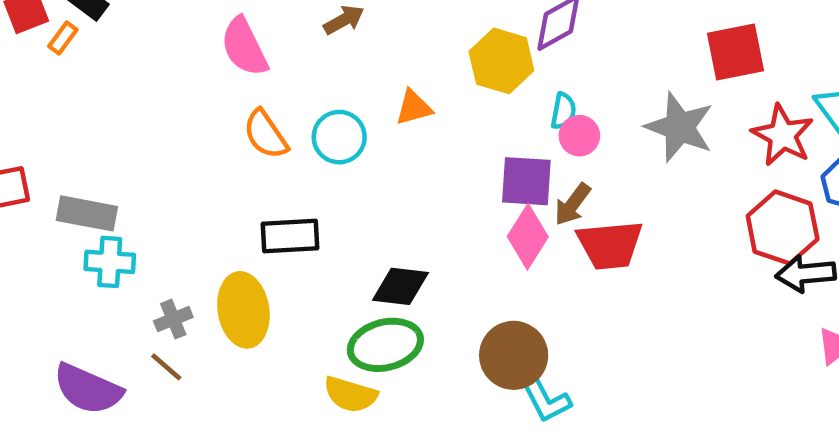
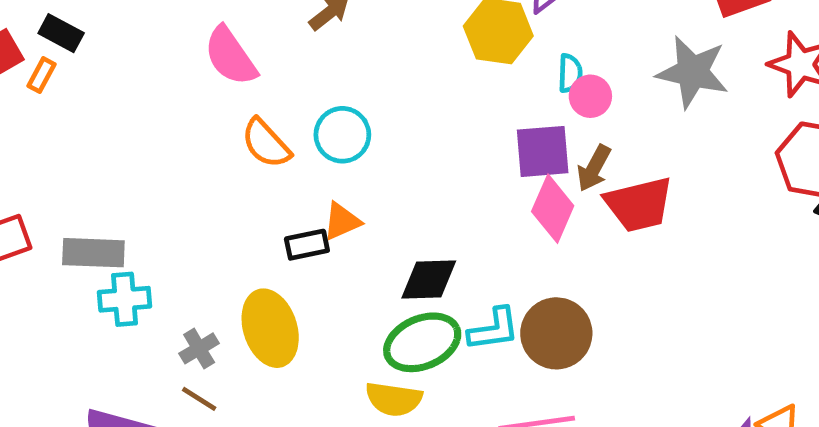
orange triangle: (414, 108) -> (342, 221), moved
black rectangle: (290, 236) -> (307, 245), size x0.7
cyan L-shape: (546, 400) -> (494, 329), moved, turned -62

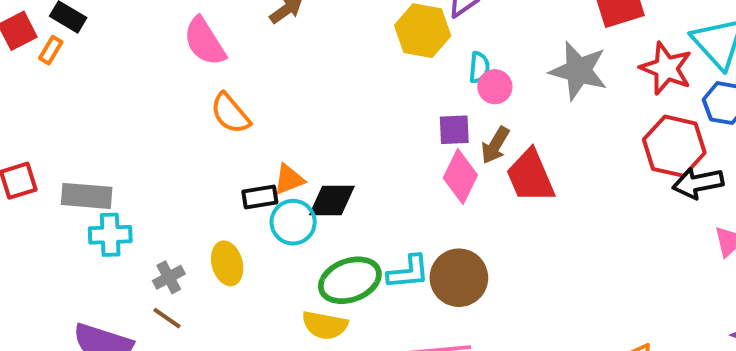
cyan circle: (342, 135) -> (293, 222), moved
purple square: (543, 151) -> (454, 130), size x0.7
red trapezoid: (639, 204) -> (530, 176), turned 78
black diamond: (429, 280) -> (332, 201), moved
yellow ellipse: (270, 328) -> (227, 263), size x0.7

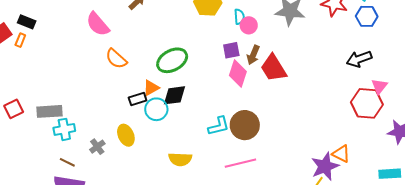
red hexagon: (674, 146) -> (367, 103), moved
green ellipse: (350, 280) -> (172, 60), moved
brown line: (167, 318) -> (67, 162), moved

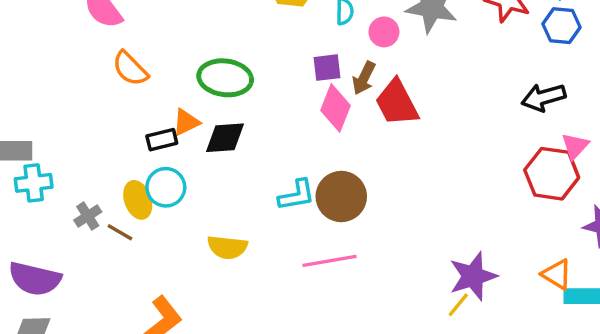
pink circle: (249, 25) -> (384, 32), moved
green ellipse: (172, 60) -> (225, 78), turned 32
cyan circle: (156, 109) -> (166, 187), moved
orange triangle: (341, 154) -> (557, 274), moved
brown line: (67, 162) -> (120, 232), moved

